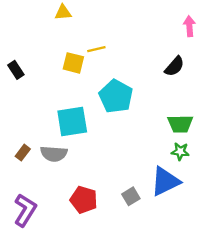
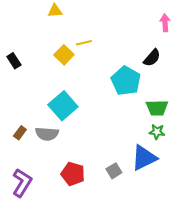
yellow square: (73, 63) -> (64, 55), turned 30
cyan pentagon: (116, 96) -> (126, 81), moved
cyan square: (72, 122) -> (63, 106), turned -32

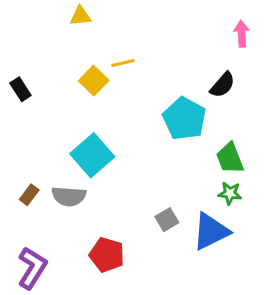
green trapezoid: (157, 108) -> (230, 158), turned 70
gray square: (114, 171) -> (167, 220), moved

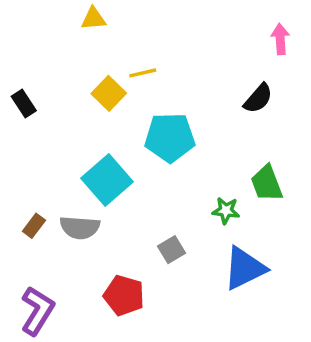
cyan pentagon: (184, 119) -> (170, 137), moved, turned -30
green star: (230, 193) -> (226, 211), moved
gray square: (167, 220) -> (172, 250), moved

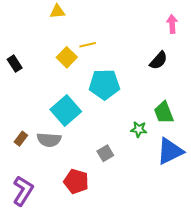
blue triangle: (245, 268) -> (170, 151), moved

